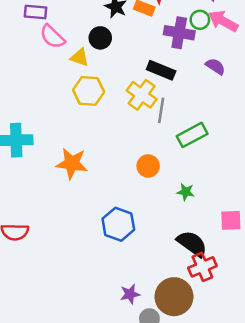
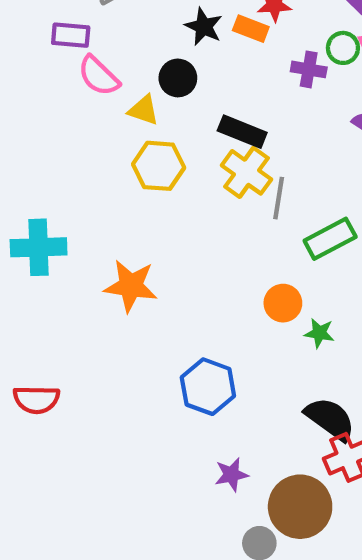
purple cross: (179, 33) -> (309, 69), size x0.7
black rectangle: (161, 70) -> (242, 132), moved
orange circle: (148, 166) -> (283, 303), moved
purple star: (130, 294) -> (231, 475), moved

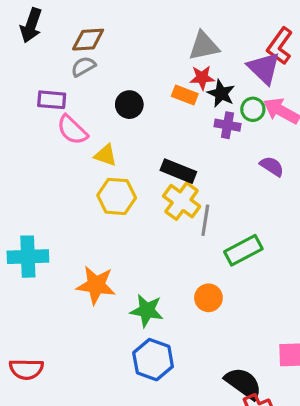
black star: (204, 27) -> (221, 93), moved
black circle: (178, 78) -> (129, 105), moved
green star: (319, 333) -> (147, 310), moved, size x1.5

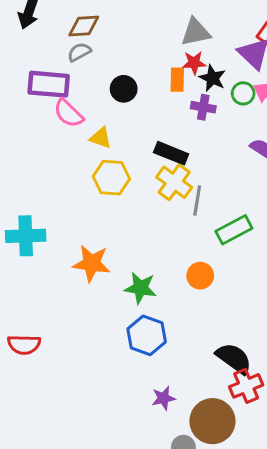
orange rectangle: (185, 95) -> (177, 80), turned 70
purple rectangle: (52, 100) -> (49, 84), size x1.5
purple cross: (227, 125) -> (203, 107), moved

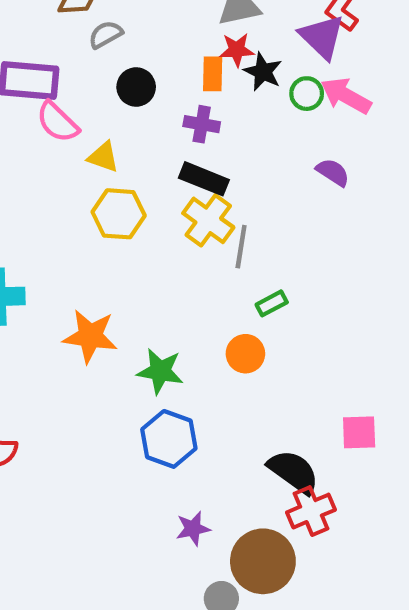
gray semicircle: (79, 52) -> (106, 35), moved
purple cross: (203, 107) -> (202, 124), moved
green rectangle: (234, 230) -> (272, 303), moved, size x0.6

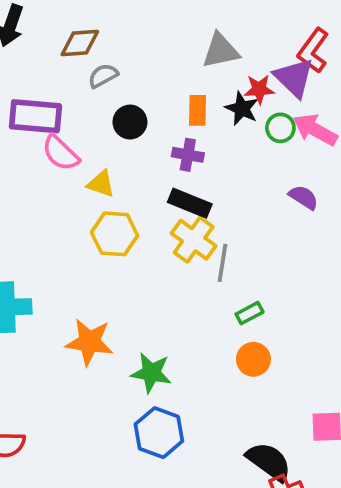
red star: (237, 50) -> (259, 89), moved
orange circle: (245, 354) -> (253, 359), moved

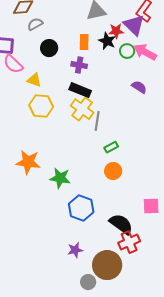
blue hexagon: (159, 433) -> (81, 208), moved

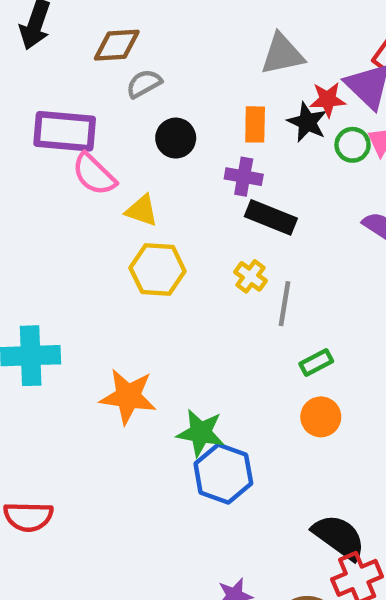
black rectangle: (80, 90) -> (271, 217), moved
yellow cross: (82, 109) -> (251, 276), size x0.6
blue hexagon: (81, 208) -> (223, 474), moved

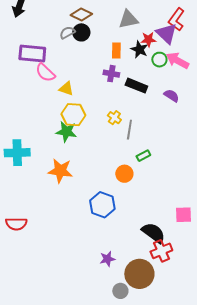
brown diamond: (117, 45) -> (81, 14), moved, turned 30
black circle: (176, 138) -> (81, 32), moved
black rectangle: (271, 217) -> (136, 86), moved
orange circle: (321, 417) -> (124, 174), moved
green star: (201, 433) -> (66, 132), moved

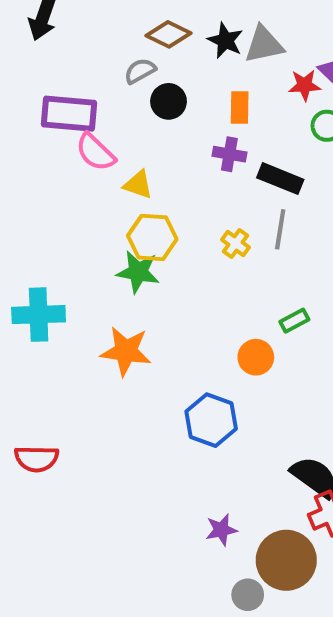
black circle: (81, 32) -> (169, 101), moved
black star: (139, 50) -> (225, 40), moved
gray line: (129, 130) -> (280, 229), moved

